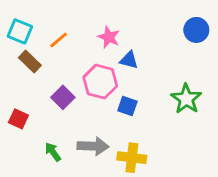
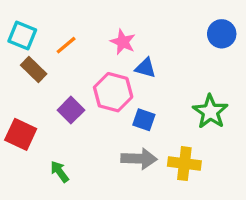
red square: (18, 119) -> (21, 134), size x1.4
gray arrow: (93, 146) -> (139, 159), moved
yellow cross: (132, 158) -> (184, 164), moved

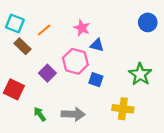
gray arrow: (139, 159) -> (73, 114), moved

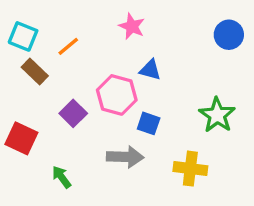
pink star: (82, 28) -> (132, 26), moved
gray arrow: (73, 114) -> (125, 157), moved

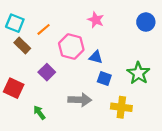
pink star: (132, 26) -> (96, 20), moved
blue triangle: (150, 70) -> (96, 57), moved
pink hexagon: (117, 95) -> (71, 47), moved
blue square: (149, 123) -> (104, 78), moved

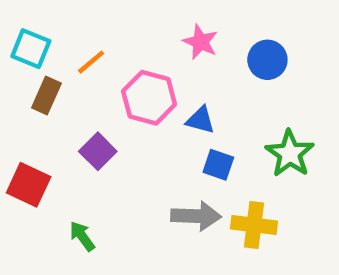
blue circle: (146, 22) -> (267, 60), moved
brown rectangle: (22, 45) -> (46, 96), turned 70
gray arrow: (80, 100) -> (196, 216), moved

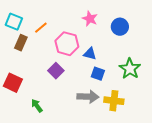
purple square: (98, 151) -> (56, 71), moved

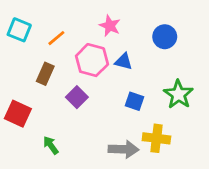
pink star: (90, 19) -> (110, 26), moved
brown rectangle: (21, 43) -> (45, 74), moved
blue triangle: (90, 54) -> (124, 61), moved
gray arrow: (88, 97) -> (124, 149), moved

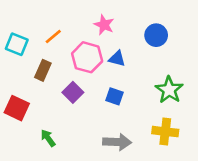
cyan square: (19, 30) -> (17, 44), moved
blue square: (135, 101) -> (114, 96), moved
yellow cross: (156, 138) -> (165, 132), moved

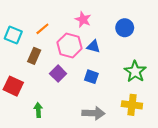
green arrow: (48, 138) -> (38, 110), turned 32

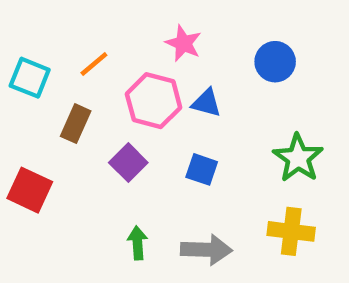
green arrow: (38, 110) -> (138, 243), moved

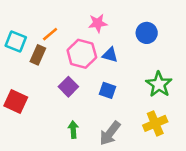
pink star: (183, 43) -> (98, 23), turned -30
brown rectangle: (76, 124) -> (38, 55), moved
yellow cross: (291, 231) -> (155, 123), turned -30
gray arrow: (206, 250) -> (110, 133), turned 125

